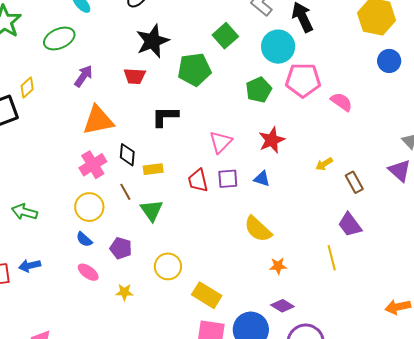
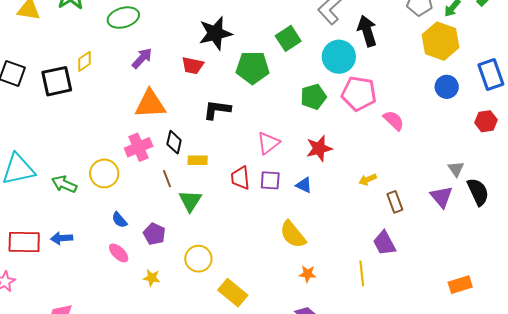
yellow circle: (89, 207) -> (104, 173), moved

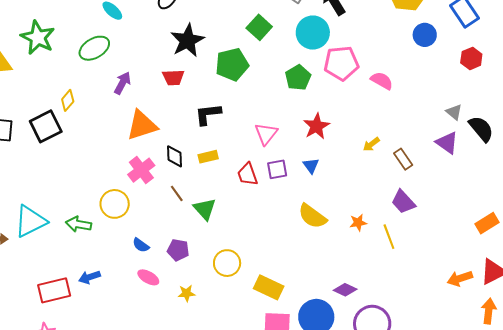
yellow rectangle: (198, 160) -> (208, 157), moved
blue triangle: (304, 185) -> (311, 166), turned 42
orange star: (308, 274) -> (358, 223), moved

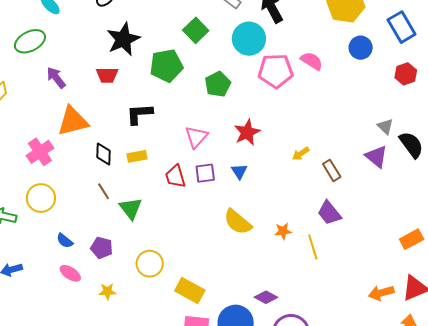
green pentagon: (298, 78) -> (218, 84), moved
pink semicircle: (382, 81) -> (312, 61), moved
purple arrow: (123, 83) -> (56, 78), turned -70
pink cross: (141, 170) -> (40, 152), moved

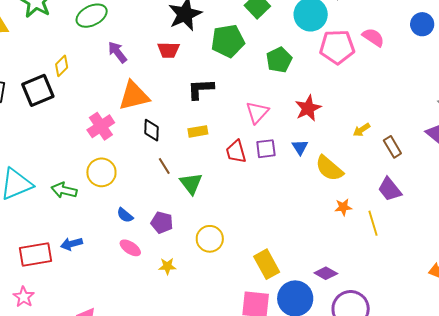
black diamond: (104, 154) -> (151, 130), moved
yellow semicircle: (238, 222) -> (329, 168), moved
yellow rectangle: (190, 290) -> (267, 264), moved, turned 32

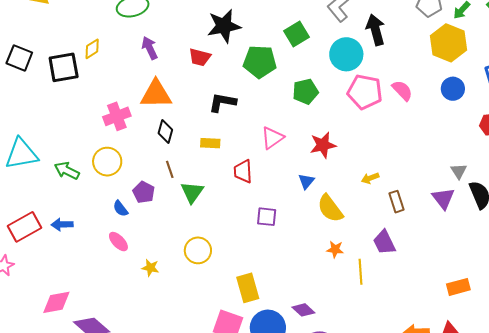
purple square: (266, 149) -> (267, 217), moved
purple pentagon: (162, 223) -> (144, 192), moved
red rectangle: (35, 254) -> (25, 227), turned -32

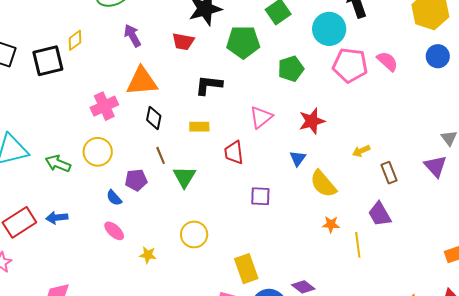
purple pentagon: (144, 192) -> (136, 180), turned -30

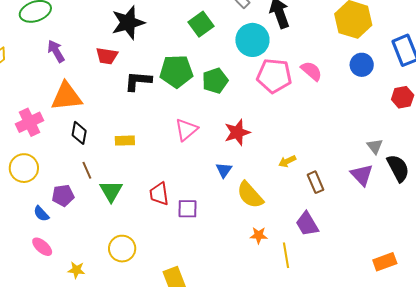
green pentagon: (243, 42) -> (176, 71), moved
black L-shape: (209, 85) -> (138, 81), moved
red trapezoid: (234, 153) -> (159, 194), moved

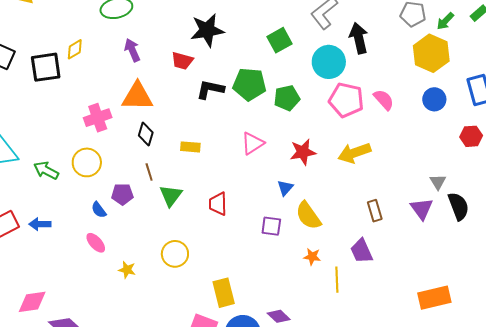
yellow arrow: (287, 161) -> (354, 153), moved, size x1.8
purple square: (188, 209) -> (271, 226), moved
orange rectangle: (385, 262) -> (434, 298), size x1.4

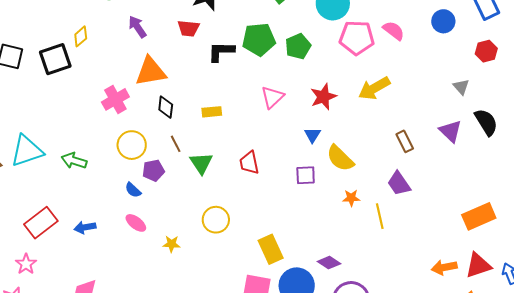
yellow circle: (87, 162) -> (132, 145), moved
gray triangle: (438, 182) -> (461, 87), moved
blue arrow: (40, 224) -> (85, 227), moved

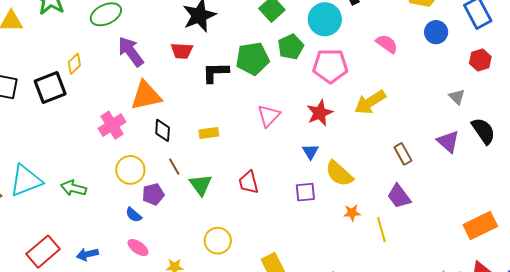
purple arrow: (137, 27) -> (131, 52), size x1.4
pink pentagon: (357, 38) -> (330, 66), moved
green pentagon: (298, 46) -> (291, 47), moved

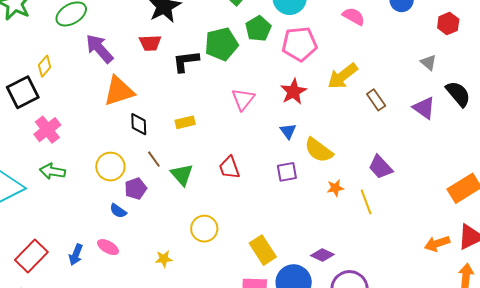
pink cross: (112, 125) -> (47, 130), moved
brown rectangle: (403, 154) -> (376, 100), moved
green arrow: (74, 188) -> (52, 171), moved
pink ellipse: (138, 248) -> (108, 247), moved
blue arrow: (87, 254) -> (76, 255), turned -50

